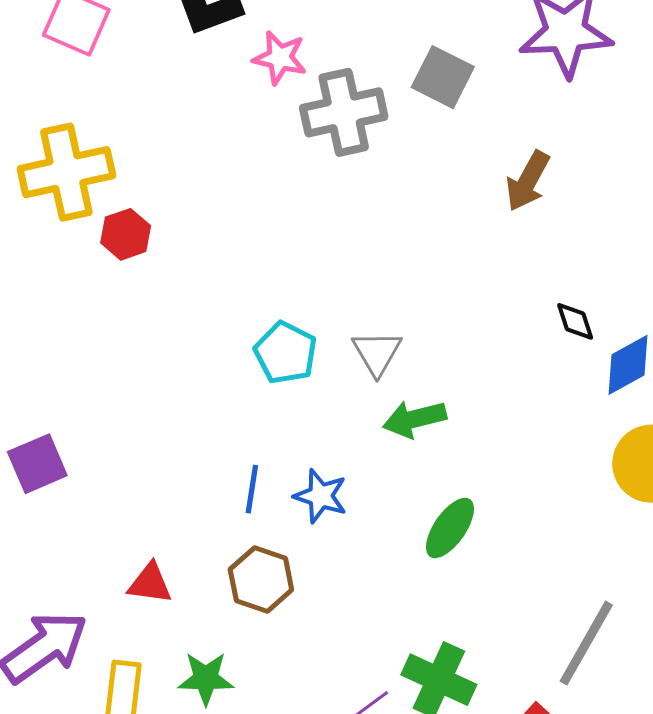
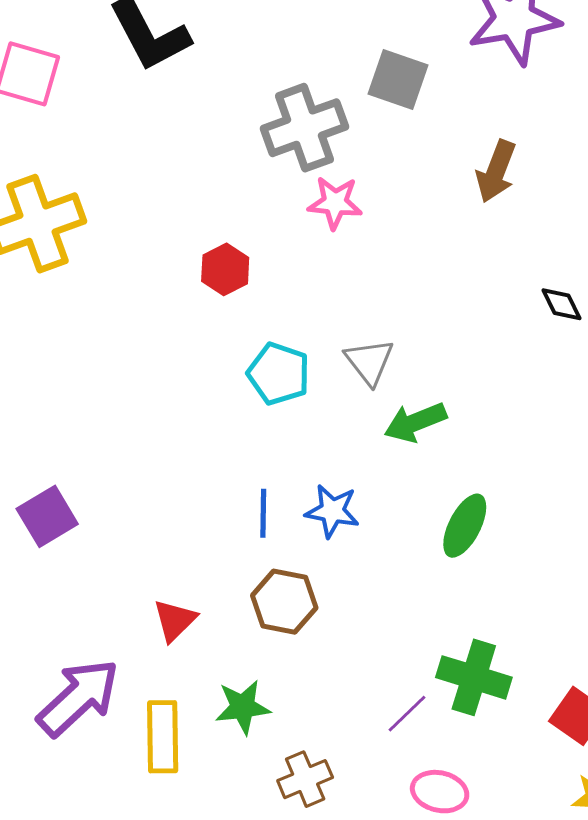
pink star: (280, 58) -> (335, 203), moved
red hexagon: (126, 234) -> (225, 269), moved
red triangle: (150, 583) -> (175, 620), turned -45

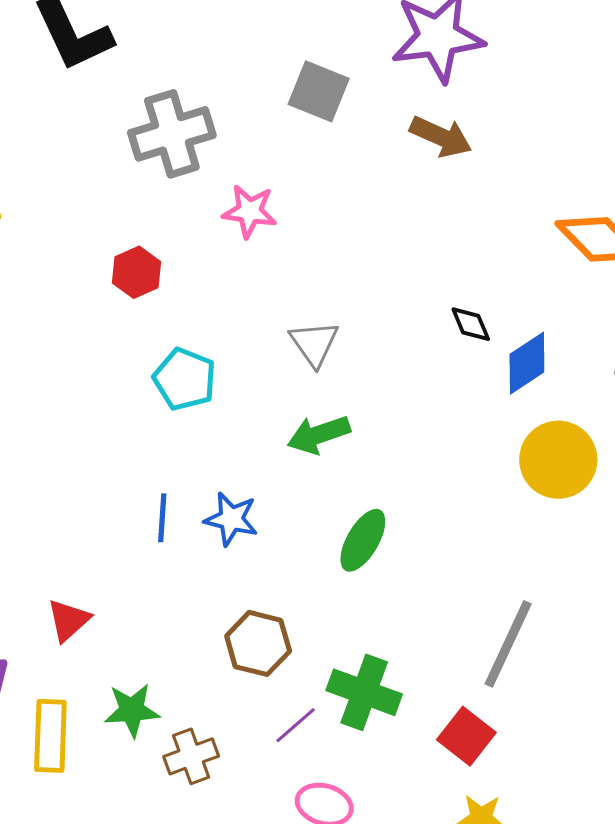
gray cross: (304, 128) -> (172, 134), moved
brown arrow: (496, 171) -> (441, 137), moved, turned -90
gray triangle: (369, 362) -> (314, 343), moved
brown hexagon: (284, 602) -> (258, 643), moved
brown cross: (305, 779) -> (191, 756), moved

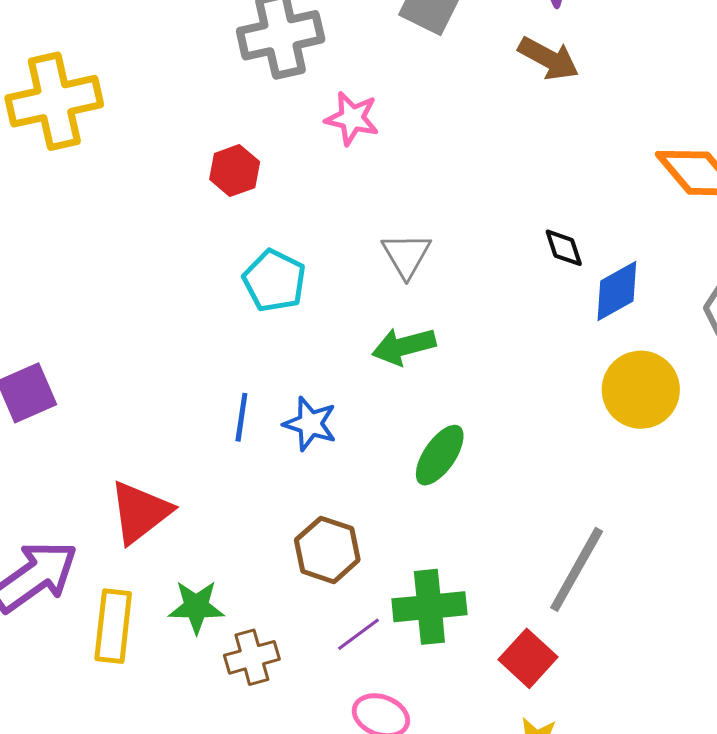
red triangle: (68, 620) -> (140, 512), size x1.5
green cross: (364, 692) -> (429, 607), turned -30

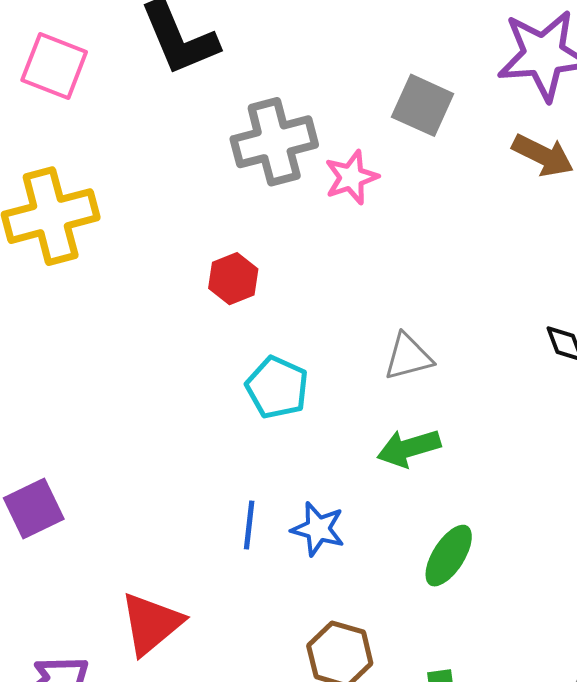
pink star: (352, 118) -> (351, 177), moved, turned -30
gray triangle: (406, 255) -> (408, 357), turned 48

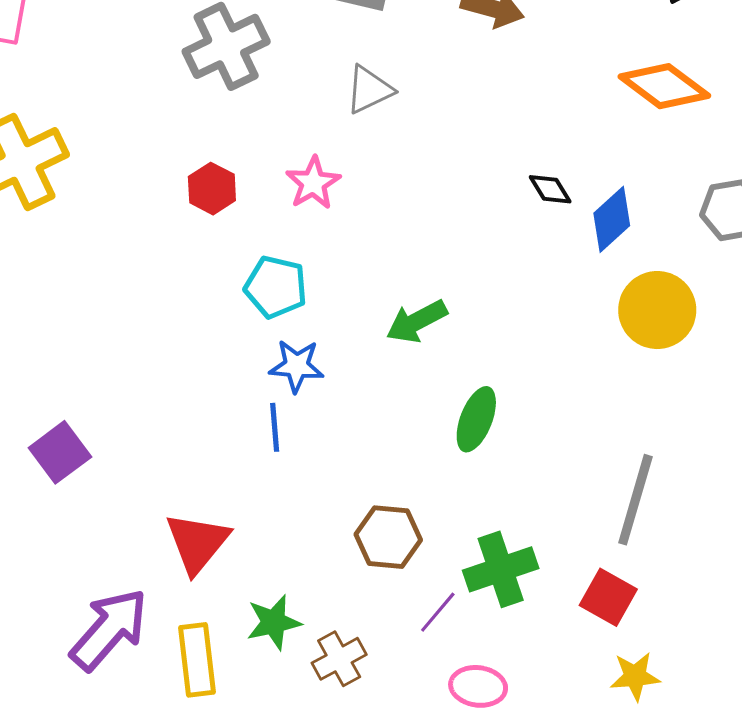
pink star: (351, 177) -> (313, 183), moved
gray triangle: (408, 357) -> (369, 90), moved
blue star: (318, 529) -> (296, 366), moved

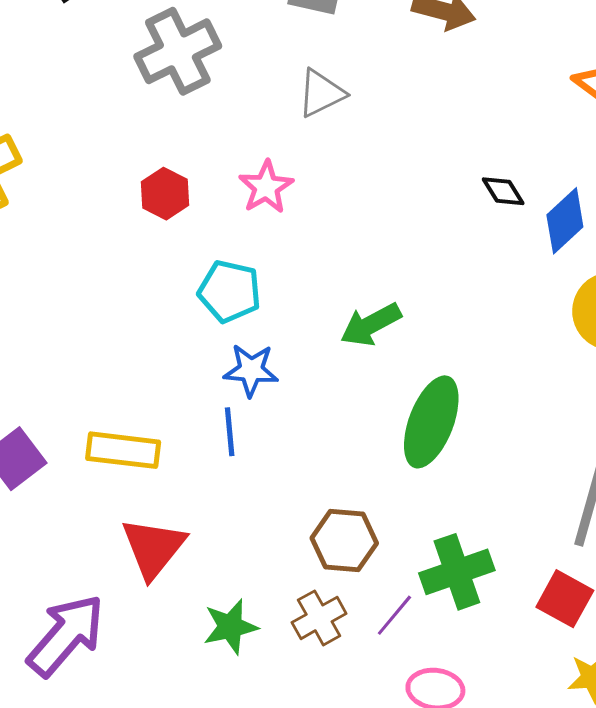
green ellipse: (476, 419) -> (431, 422), size x1.4
brown cross: (339, 659) -> (319, 618), moved
yellow rectangle: (197, 660) -> (123, 450), moved, turned -76

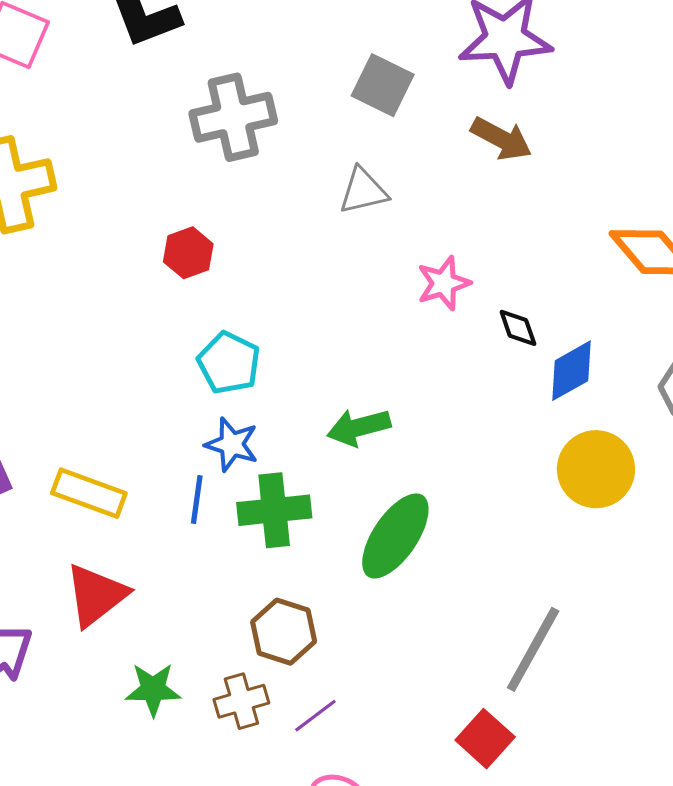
pink star: (266, 187) -> (444, 283), moved
green cross: (457, 572) -> (274, 510), moved

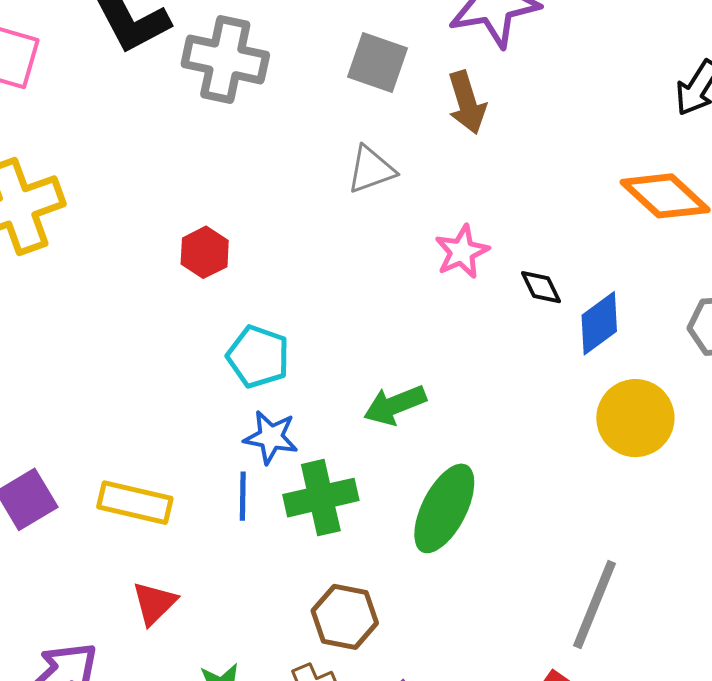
gray cross: (233, 117) -> (225, 59), moved, turned 32
brown arrow: (501, 139) -> (467, 102), moved, turned 52
red triangle: (96, 595) -> (154, 603), size x0.7

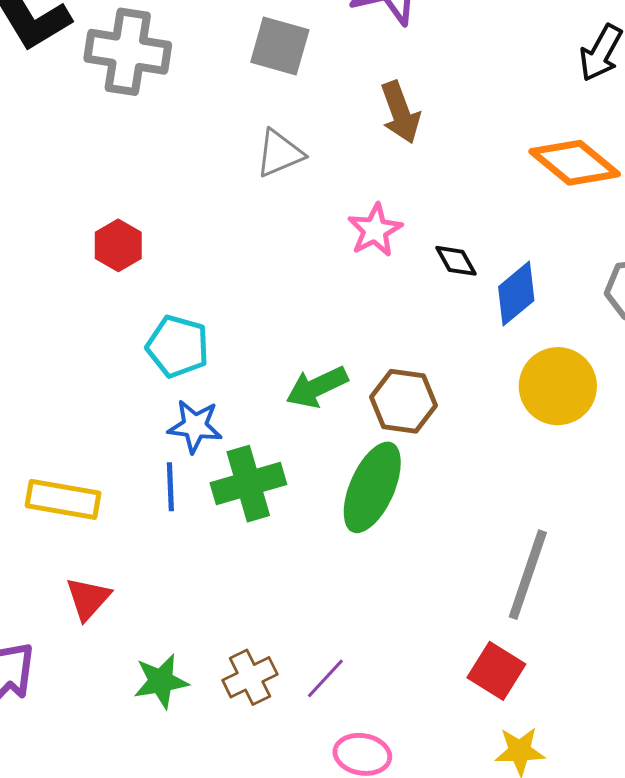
brown arrow: (467, 102) -> (400, 112), moved
brown hexagon: (345, 617) -> (404, 401), moved

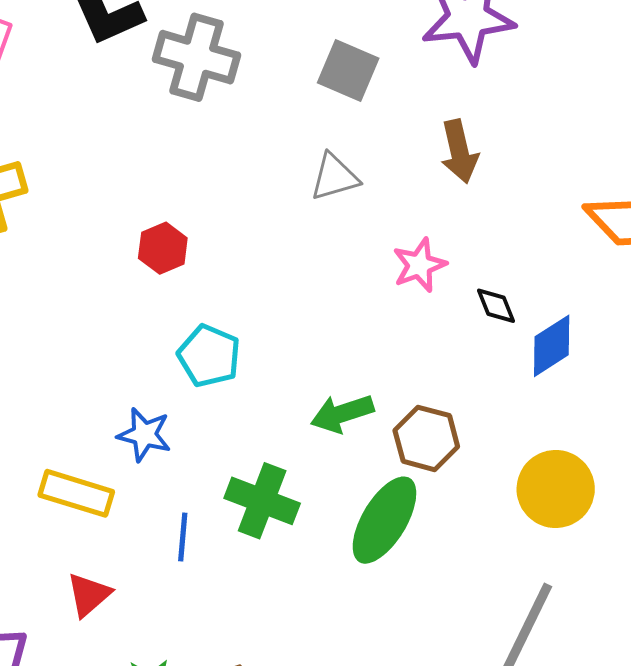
yellow circle: (558, 386) -> (556, 489), moved
blue star: (195, 426) -> (144, 435), moved
green cross: (248, 484) -> (262, 501), turned 30
blue line: (170, 487) -> (183, 537), moved

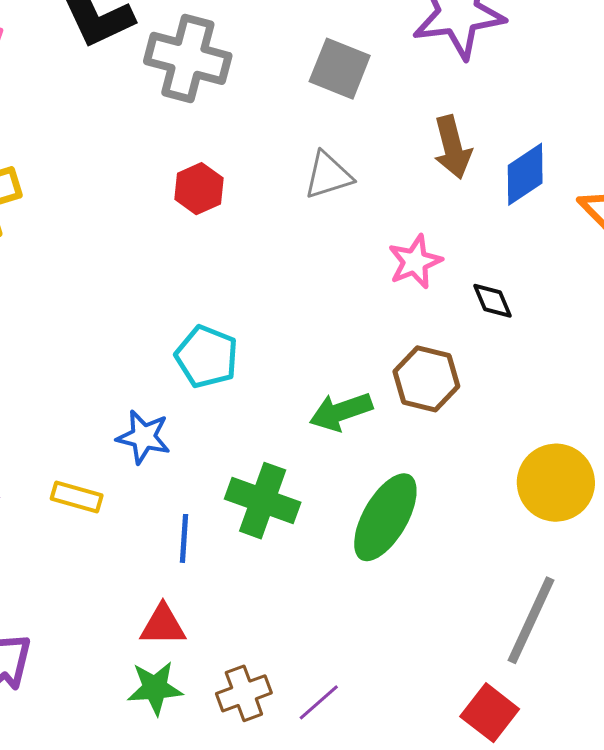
red hexagon: (163, 248) -> (199, 189), moved
blue diamond: (552, 346) -> (525, 174), moved
brown hexagon: (426, 438) -> (426, 379), moved
yellow rectangle: (76, 493) -> (77, 497), size x0.7
red triangle: (89, 595) -> (163, 625), moved, turned 42

